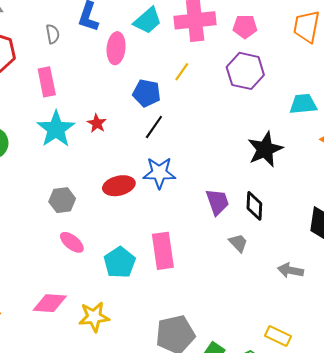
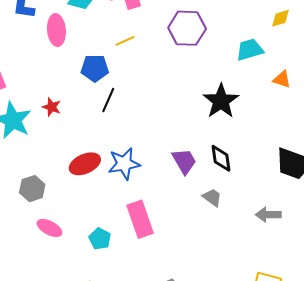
yellow line: (182, 72) -> (125, 41), turned 42
blue star: (159, 173) -> (124, 164), moved
cyan pentagon: (120, 262) -> (100, 239), size x0.7

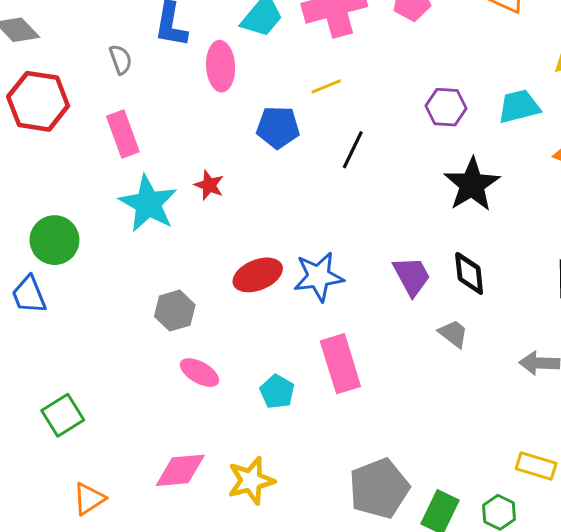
purple hexagon: (187, 28) -> (446, 107), moved, size x0.7
black line: (108, 100) -> (353, 150), moved

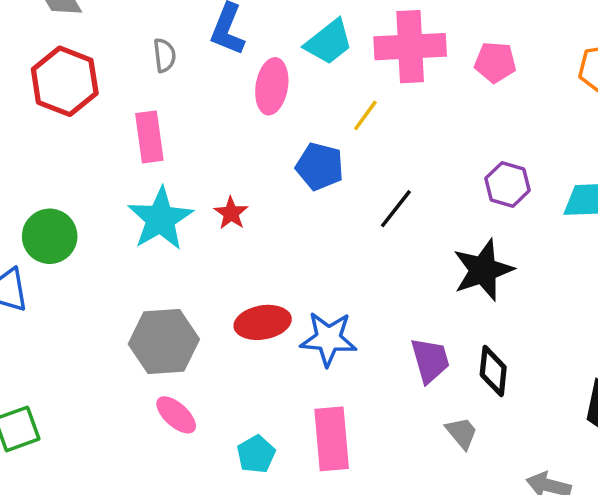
yellow line: (326, 86) -> (365, 115), moved, turned -44
black star: (472, 185) -> (483, 270), moved
gray hexagon: (175, 311) -> (164, 342), size x1.5

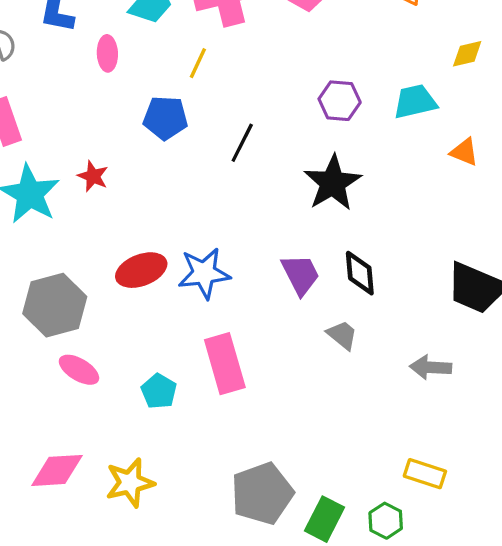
pink ellipse: (272, 86) -> (107, 53), size x0.7

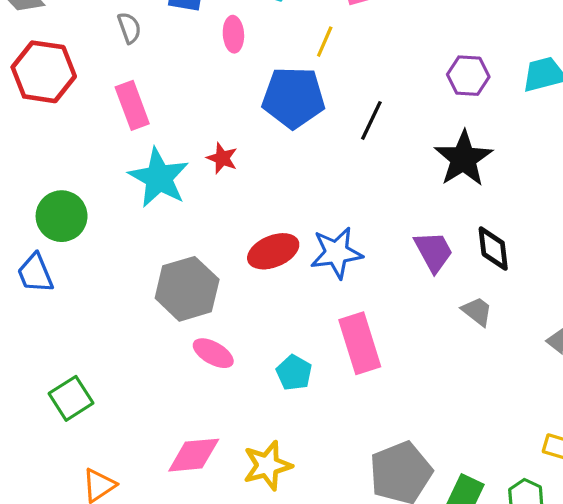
blue pentagon: (165, 118) -> (293, 97), size x1.4

